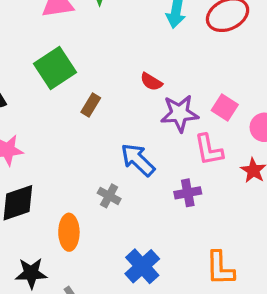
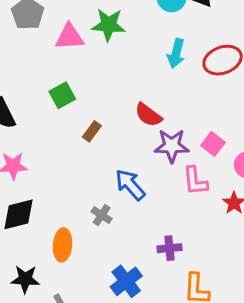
green square: (55, 68) -> (62, 95), size x0.7
red semicircle: (151, 82) -> (148, 115), size x1.4
purple cross: (188, 193) -> (169, 248), moved

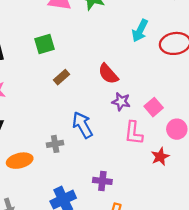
purple star: (172, 146) -> (121, 102), size x0.7
gray cross: (102, 215) -> (55, 144), turned 35
orange ellipse: (62, 245) -> (20, 161), turned 60

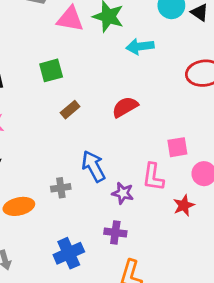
cyan arrow: (140, 31) -> (140, 46), moved, turned 55
red semicircle: (108, 74) -> (125, 107), turned 100
purple star: (121, 102) -> (123, 193), moved
pink square: (154, 107) -> (177, 147), turned 30

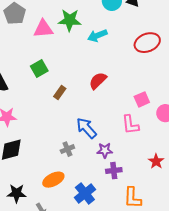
purple star: (123, 193) -> (105, 150), moved
red star: (184, 205) -> (156, 161), moved
orange ellipse: (19, 206) -> (53, 180), moved

